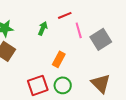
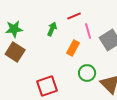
orange rectangle: (59, 59) -> (73, 48), moved
green circle: (63, 85) -> (87, 73), moved

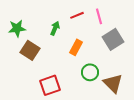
pink line: (88, 31) -> (99, 16), moved
brown square: (15, 52) -> (30, 50), moved

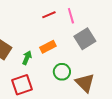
green arrow: (55, 28) -> (27, 58), moved
orange rectangle: (76, 47) -> (48, 47), turned 35

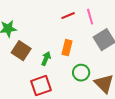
orange rectangle: (48, 47) -> (67, 48), turned -49

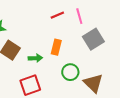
green arrow: (46, 59) -> (35, 58), turned 64

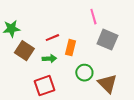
red line: (57, 15) -> (52, 38), moved
gray square: (93, 39) -> (107, 40), turned -35

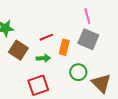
gray square: (107, 40) -> (88, 39), moved

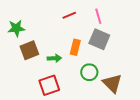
red line: (46, 37) -> (69, 15), moved
brown square: (18, 50) -> (29, 50), turned 36

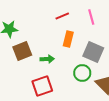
gray square: (99, 39) -> (93, 52), moved
orange rectangle: (75, 47) -> (68, 39), moved

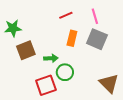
gray square: (93, 52) -> (97, 39), moved
green circle: (82, 73) -> (65, 72), moved

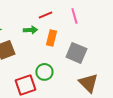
gray square: (97, 39) -> (76, 53), moved
green arrow: (51, 58) -> (30, 30), moved

